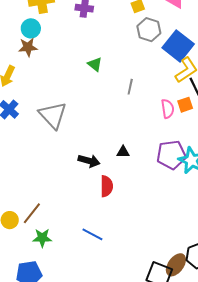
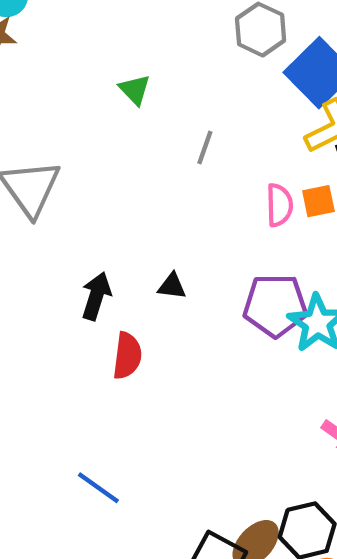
black arrow: (89, 161) -> (96, 296), turned -95
blue line: (92, 234) -> (98, 488), moved

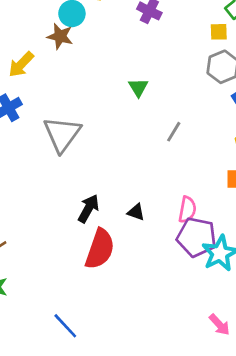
pink semicircle: (279, 205) -> (187, 210), moved
red semicircle: (127, 356) -> (100, 249), size x1.4

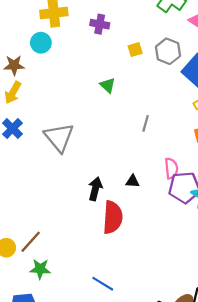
yellow square: (219, 32) -> (135, 50), moved
brown star: (60, 36) -> (14, 65), moved
gray line: (174, 132) -> (146, 123), moved

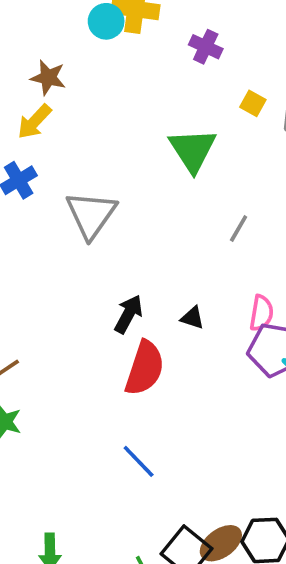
cyan circle: (41, 43) -> (106, 21), moved
yellow square: (135, 50) -> (253, 103), turned 32
green triangle: (108, 85) -> (193, 150), size x1.8
blue line: (103, 284) -> (139, 461), moved

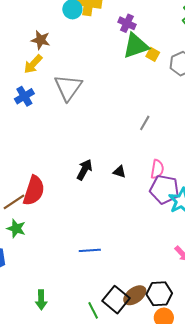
green triangle: (193, 150) -> (136, 46), moved, turned 44
gray triangle: (91, 215) -> (68, 87), moved
red semicircle: (145, 368) -> (34, 191), moved
blue line: (139, 461) -> (90, 250), turned -50

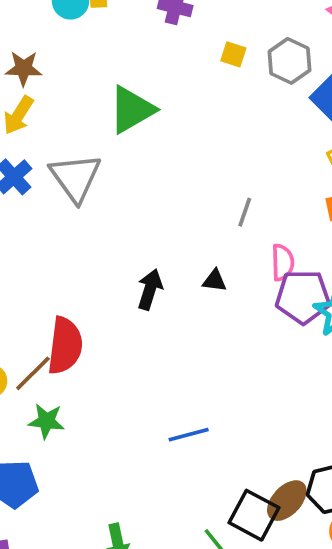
green triangle: (136, 46) -> (132, 110), moved
gray triangle: (68, 87) -> (75, 178), moved
gray line: (145, 123) -> (245, 212), moved

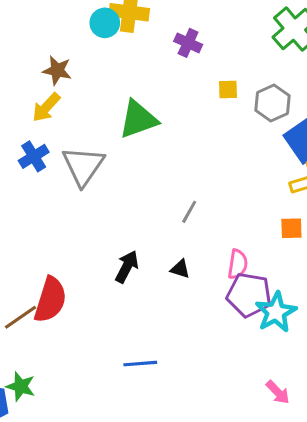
yellow square: (233, 54) -> (228, 90), turned -30
gray line: (245, 212) -> (189, 212), moved
green star: (46, 421) -> (21, 386), moved
blue line: (189, 435) -> (140, 364), moved

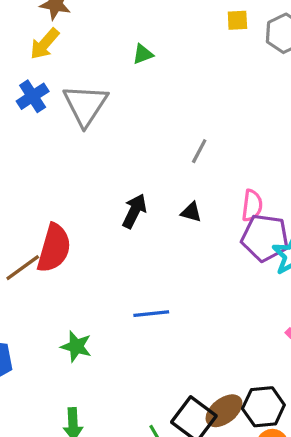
green triangle: (138, 119) -> (143, 54), size x0.5
green star: (21, 386) -> (76, 346), moved

